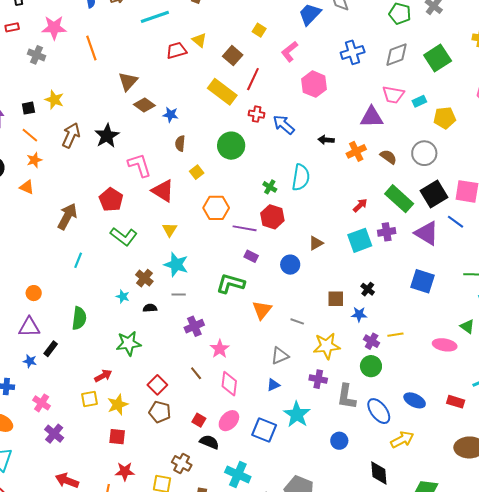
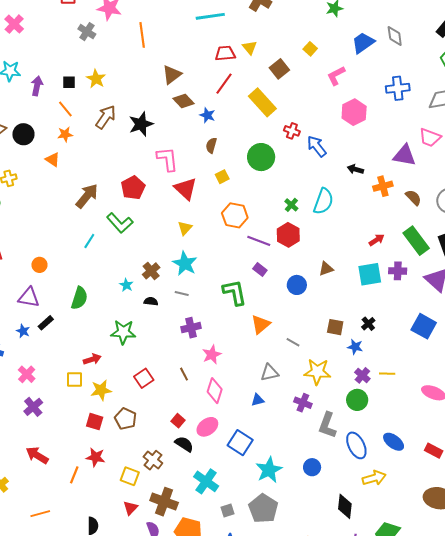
red line: (253, 79) -> (224, 84), moved
green L-shape: (124, 236) -> (120, 223), moved
green L-shape: (231, 284) -> (235, 292), turned 52
brown pentagon: (160, 412) -> (126, 419), moved
cyan star: (297, 414) -> (269, 470), moved

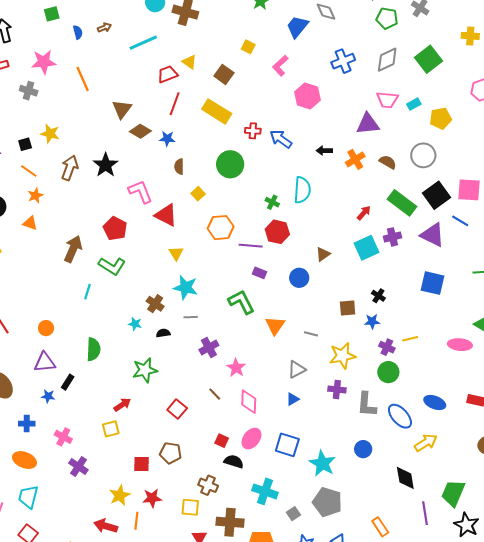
yellow star: (101, 390) -> (120, 495), moved
red arrow: (37, 455) -> (106, 526), moved

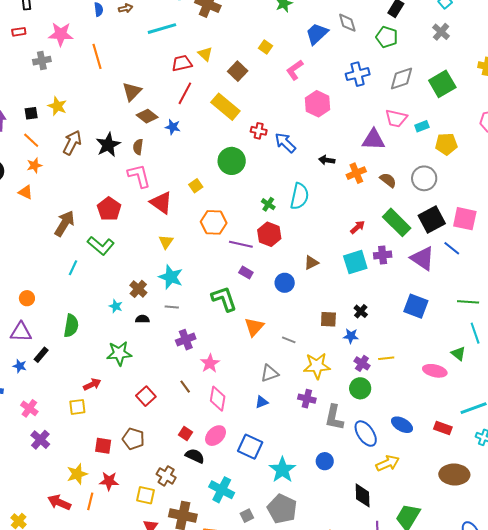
green pentagon: (387, 18) -> (387, 37), moved
gray cross: (29, 91) -> (42, 61), turned -36
brown semicircle: (179, 167) -> (138, 147), moved

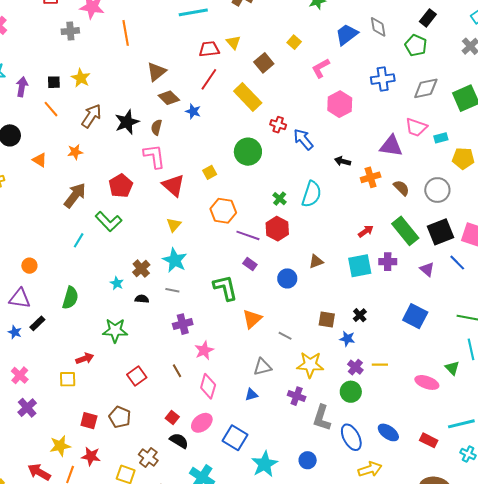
orange star: (34, 165) -> (75, 152), moved
purple triangle: (423, 258) -> (427, 269), size x0.6

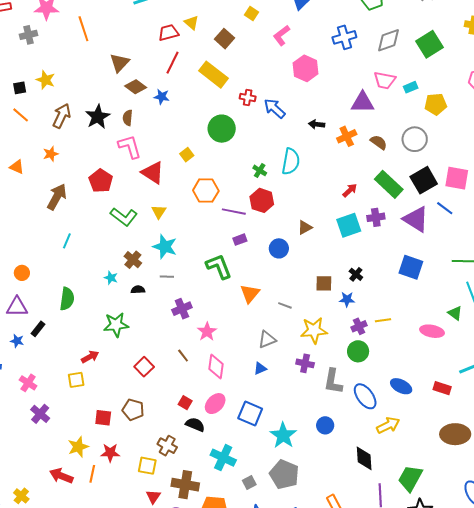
green L-shape: (109, 221) -> (124, 217), moved
purple rectangle: (250, 264) -> (240, 240), turned -48
purple triangle: (427, 269) -> (416, 219), size x1.8
purple cross: (355, 367) -> (359, 326), turned 35

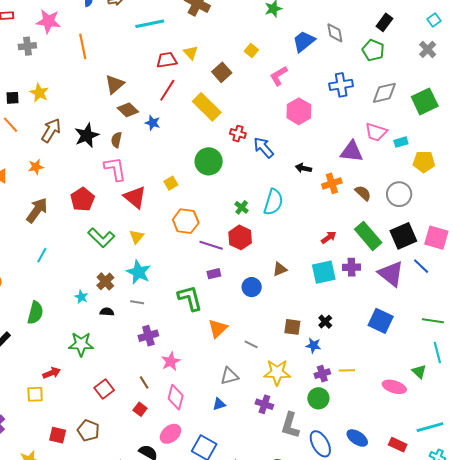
red square: (185, 403) -> (140, 409), moved

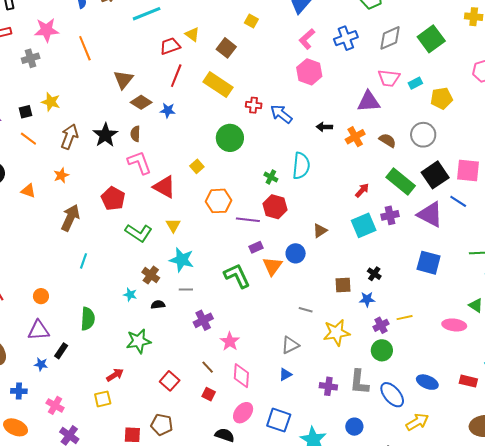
pink L-shape: (279, 76) -> (307, 39), moved
orange triangle: (218, 328) -> (272, 266), moved
purple cross: (264, 404) -> (328, 386), moved

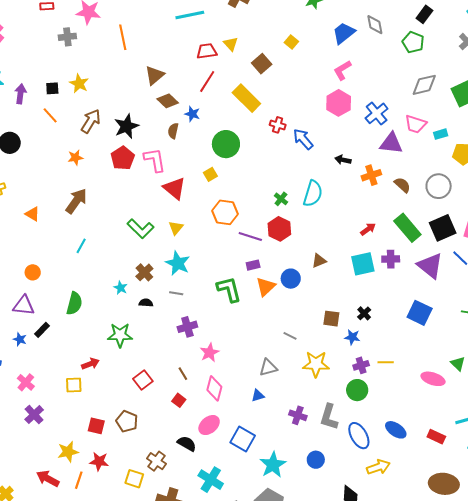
blue cross: (346, 38) -> (377, 113), moved, turned -30
brown semicircle: (135, 134) -> (173, 131), moved
green circle: (230, 138) -> (226, 144), moved
orange triangle: (28, 191) -> (32, 214), moved
red pentagon: (113, 199) -> (123, 158), moved

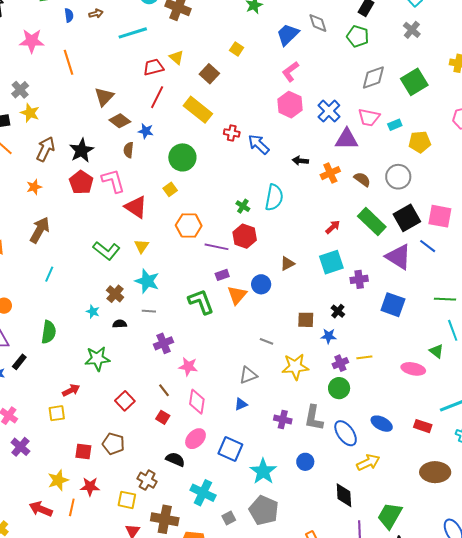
gray cross: (67, 37) -> (20, 90), moved, turned -30
purple cross: (391, 259) -> (359, 279), moved
pink star: (210, 353) -> (188, 367), turned -30

